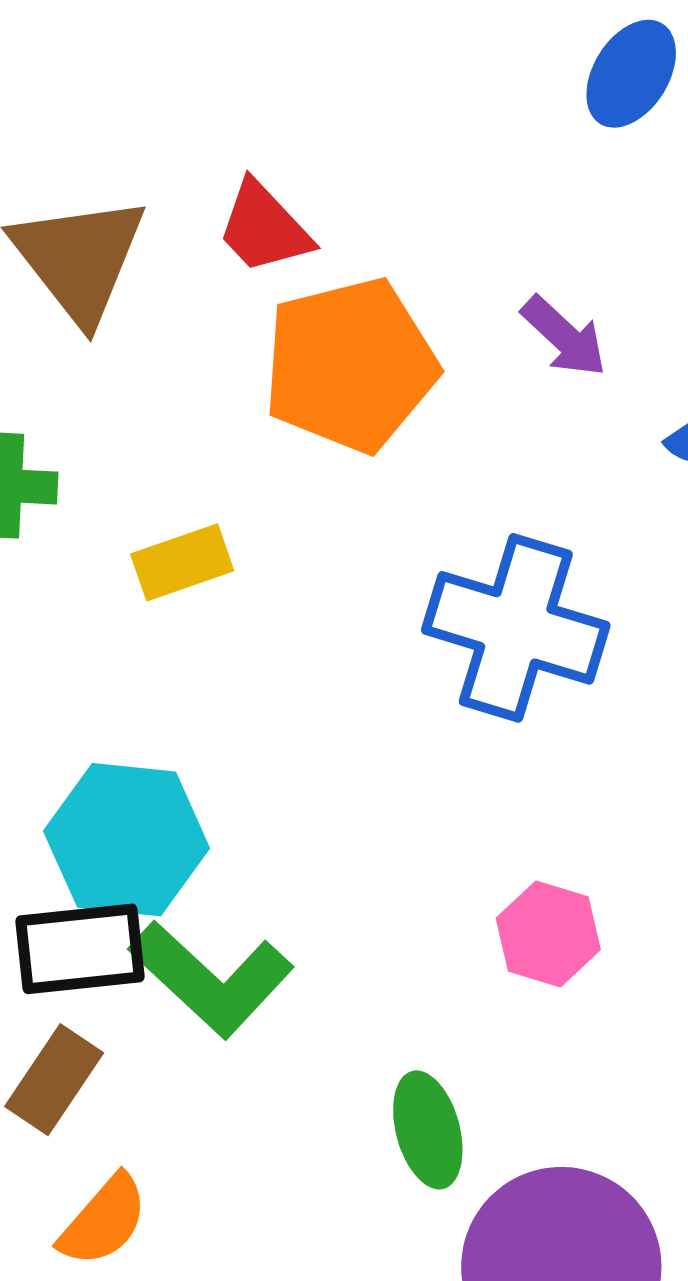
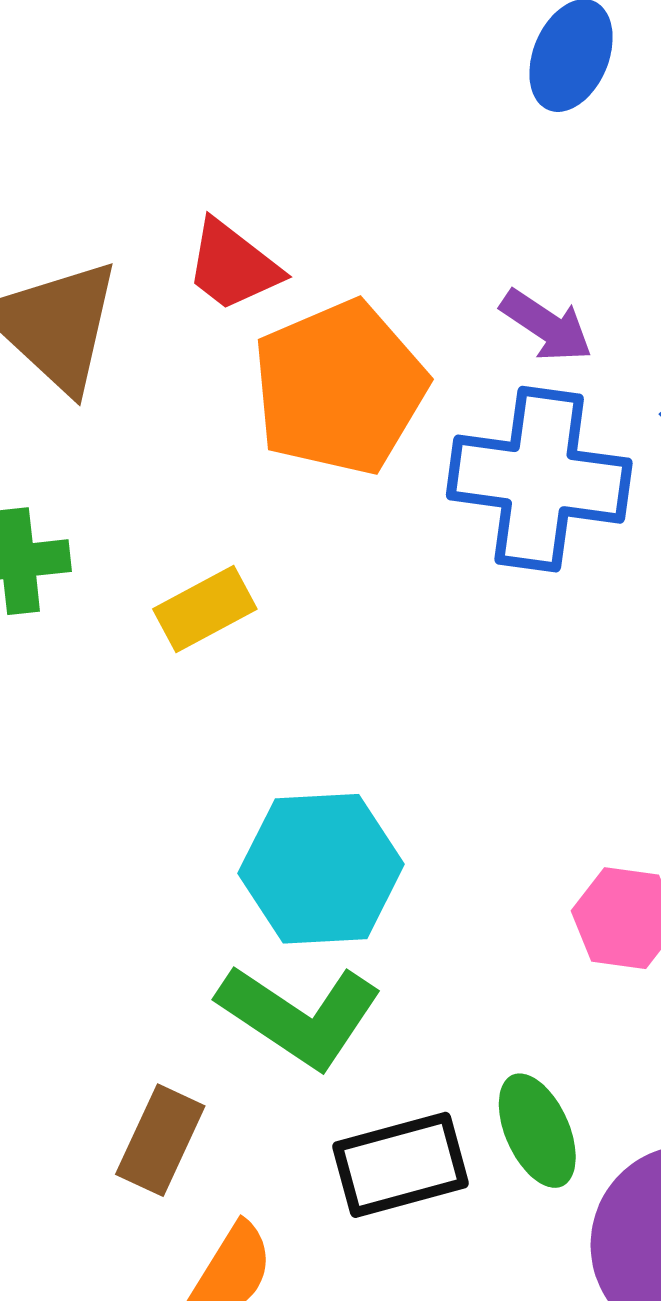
blue cross: (516, 628) -> (539, 479), moved
cyan hexagon: (127, 840) -> (321, 869), moved
black rectangle: (80, 949) -> (400, 1165), moved

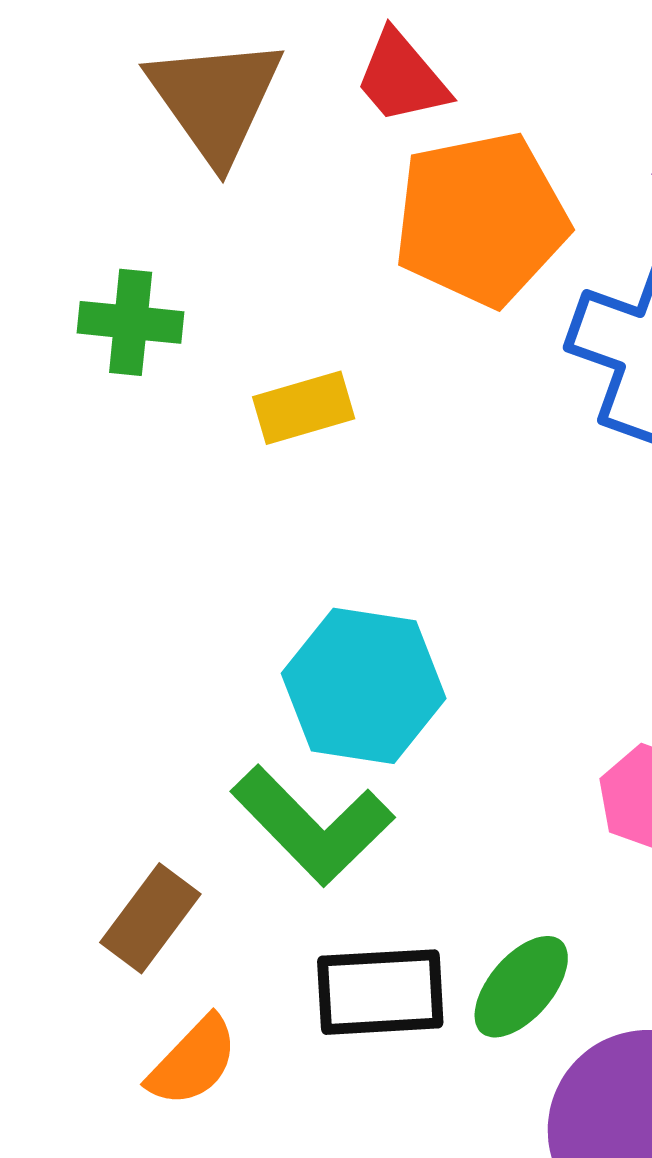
green ellipse: (537, 1131) -> (521, 987), turned 53

